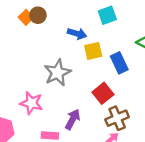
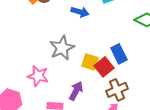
yellow square: (93, 51) -> (90, 62), moved, turned 30
blue rectangle: (119, 63) -> (119, 54), moved

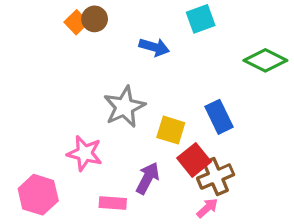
red square: (104, 67) -> (194, 160), moved

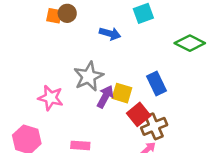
orange square: (76, 22) -> (54, 16), turned -35
pink star: (85, 153) -> (51, 98), moved
purple arrow: (148, 178) -> (105, 97), moved

